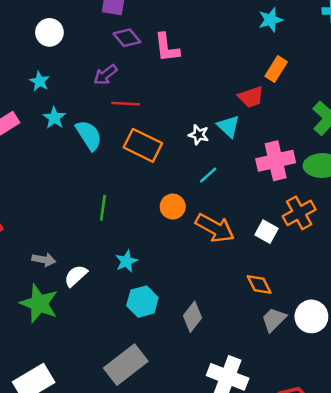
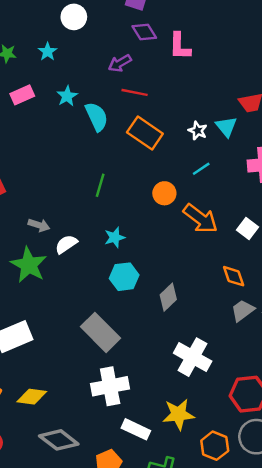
cyan star: (39, 81) -> (48, 52), moved
gray rectangle: (126, 365) -> (101, 332), turned 75

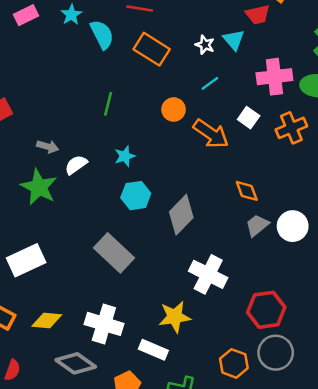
white square: (247, 229) -> (249, 118), moved
gray diamond: (168, 297) -> (181, 215), size x1.4
white cross: (110, 386) -> (104, 324), moved, turned 30
yellow star: (178, 414) -> (175, 317), moved

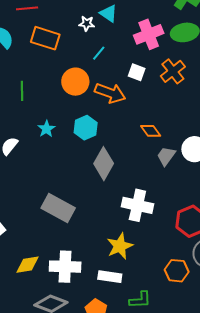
orange circle: (174, 110) -> (75, 82), size x1.4
cyan hexagon: (136, 196) -> (86, 128), moved
yellow diamond: (47, 320) -> (27, 265), moved

